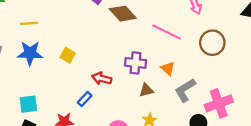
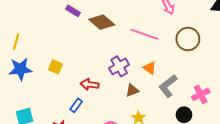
yellow line: (29, 23) -> (16, 42), turned -63
purple cross: (135, 63) -> (119, 66), turned -30
pink cross: (219, 103) -> (201, 94), size x0.7

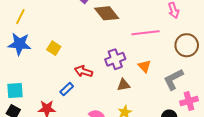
pink line: (144, 34) -> (146, 33), turned -36
gray L-shape: (168, 86) -> (173, 79), moved

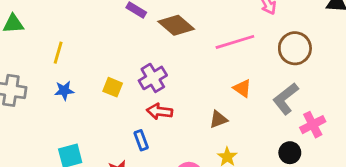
blue star: (19, 44) -> (64, 91), size x0.6
purple cross: (115, 59) -> (153, 78), moved
blue rectangle: (67, 89) -> (141, 140), turned -56

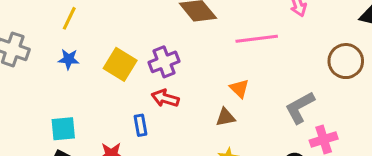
brown circle: (295, 48) -> (346, 61), moved
yellow square: (113, 87) -> (120, 64), size x1.5
orange triangle: (242, 88) -> (239, 89), moved

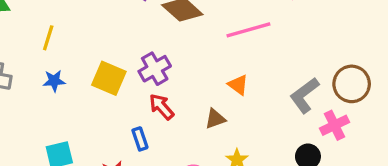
brown circle: (346, 61) -> (352, 84), moved
red arrow: (165, 98) -> (162, 107), turned 40
brown triangle: (225, 117) -> (215, 119), moved

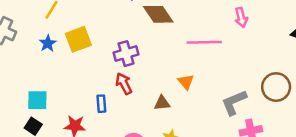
yellow square: (109, 78) -> (78, 39), moved, turned 32
blue star: (54, 81) -> (48, 43), turned 30
brown circle: (352, 84) -> (276, 87), moved

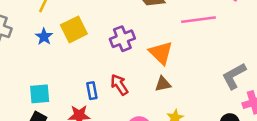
orange triangle: (186, 82) -> (161, 53), moved, size x1.5
red arrow: (124, 84) -> (119, 85), moved
blue rectangle: (101, 104) -> (92, 91), moved

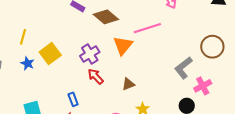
orange triangle: (161, 53) -> (123, 45), moved, turned 35
red arrow: (119, 85) -> (96, 76), moved

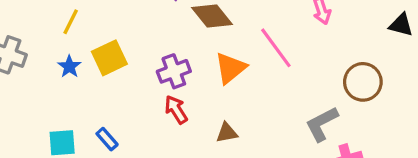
pink line: (147, 28) -> (276, 48), turned 60
brown circle: (212, 47) -> (363, 82), moved
blue rectangle: (73, 99) -> (107, 139), moved, turned -32

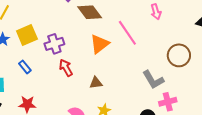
purple cross: (174, 71) -> (54, 44), moved
gray L-shape: (322, 124) -> (153, 80), turned -95
blue rectangle: (107, 139) -> (25, 67), moved

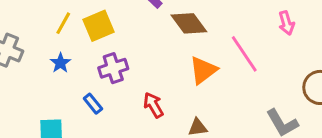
yellow square: (27, 35) -> (99, 26), moved
purple cross: (54, 44) -> (113, 68), moved

